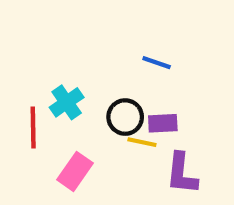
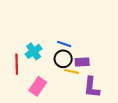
blue line: (157, 63) -> (64, 44), moved

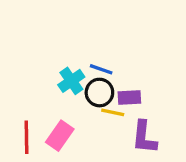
cyan cross: (34, 51) -> (71, 81), moved
red line: (17, 64) -> (27, 137), moved

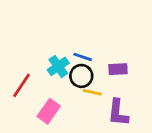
purple rectangle: (129, 97) -> (118, 69), moved
red line: (27, 137) -> (21, 85), moved, turned 35

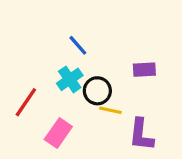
blue line: (83, 57) -> (78, 45), moved, turned 30
purple rectangle: (118, 69) -> (144, 70), moved

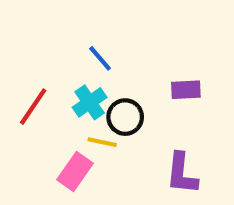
red line: (26, 102) -> (33, 107), moved
yellow line: (110, 110) -> (102, 142), moved

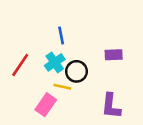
blue line: (100, 58) -> (61, 36), turned 30

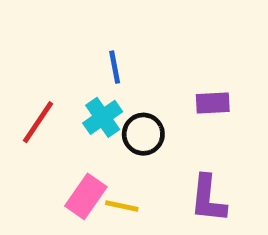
yellow line: (62, 87) -> (122, 206), moved

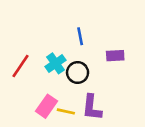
blue line: (115, 67) -> (80, 36), moved
purple L-shape: (208, 199) -> (92, 108), moved

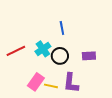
purple rectangle: (115, 56) -> (89, 56), moved
red line: (20, 66) -> (16, 51), turned 30

